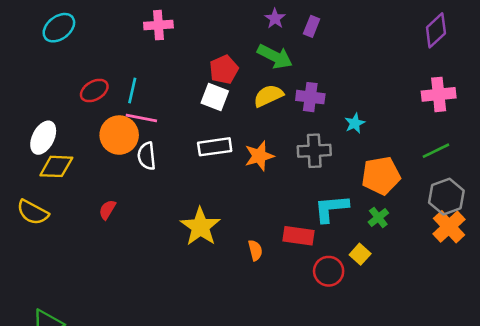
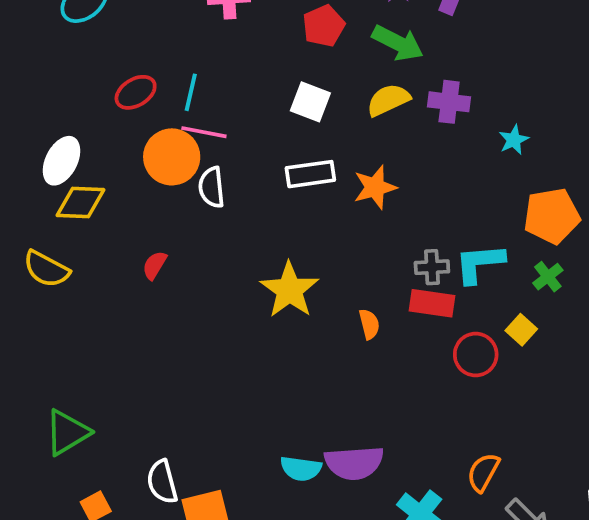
red pentagon: (224, 70) -> (324, 26), moved
gray cross: (314, 151) -> (432, 267), moved, size x0.7

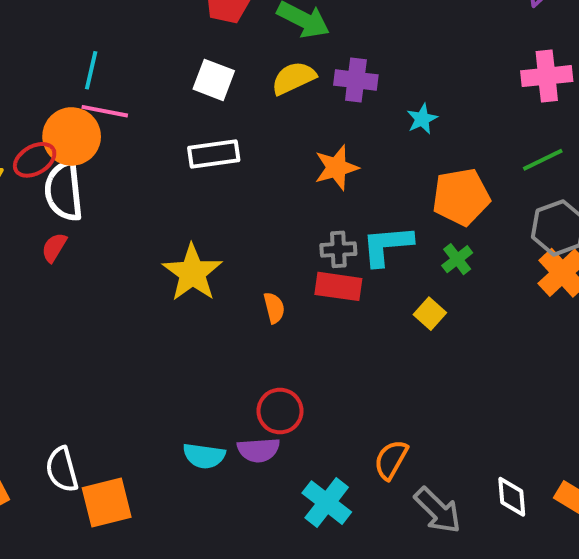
red ellipse: (136, 92) -> (35, 160), moved
white semicircle: (212, 187) -> (64, 191), moved, size x1.4
orange star: (375, 187) -> (336, 168), moved
red circle: (476, 355) -> (280, 411), moved
purple semicircle: (354, 463) -> (259, 450), size x0.7

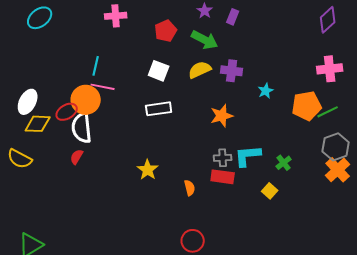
orange pentagon: (461, 197) -> (307, 106), moved
yellow star: (192, 273) -> (148, 170), size x0.7

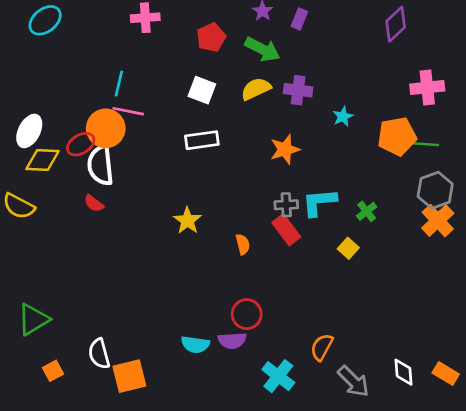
purple diamond: (328, 20) -> (396, 24), moved
green line: (328, 112) -> (425, 144), turned 30
red semicircle: (77, 157) -> (94, 203), turned -84
red rectangle: (223, 177) -> (286, 230), turned 45

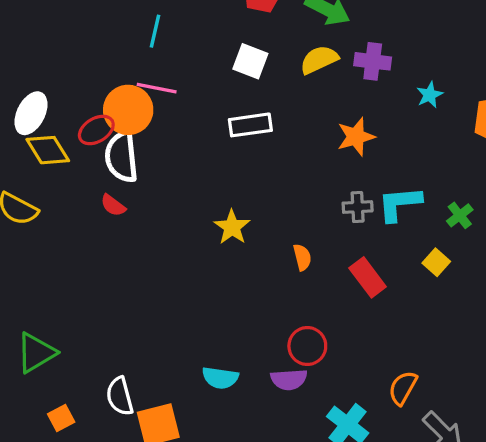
cyan line: (119, 84) -> (155, 31), moved
yellow diamond: (42, 160) -> (48, 150), turned 56
red rectangle: (286, 230) -> (368, 277), moved
cyan semicircle: (195, 344) -> (220, 378), moved

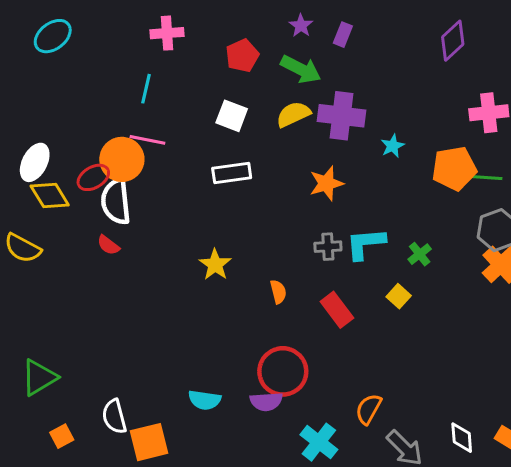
purple cross: (373, 61) -> (341, 116), size x1.4
red circle: (307, 346) -> (283, 371), size x1.4

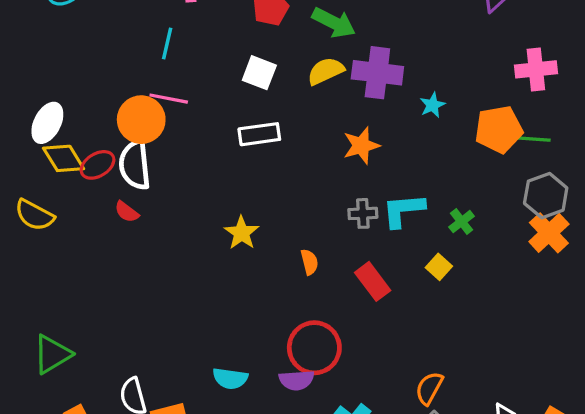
red ellipse: (93, 177) -> (98, 165), moved
orange semicircle: (369, 409) -> (429, 388), moved

